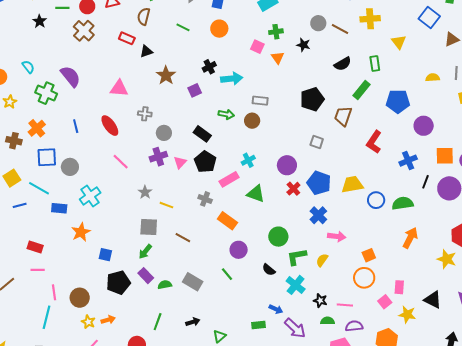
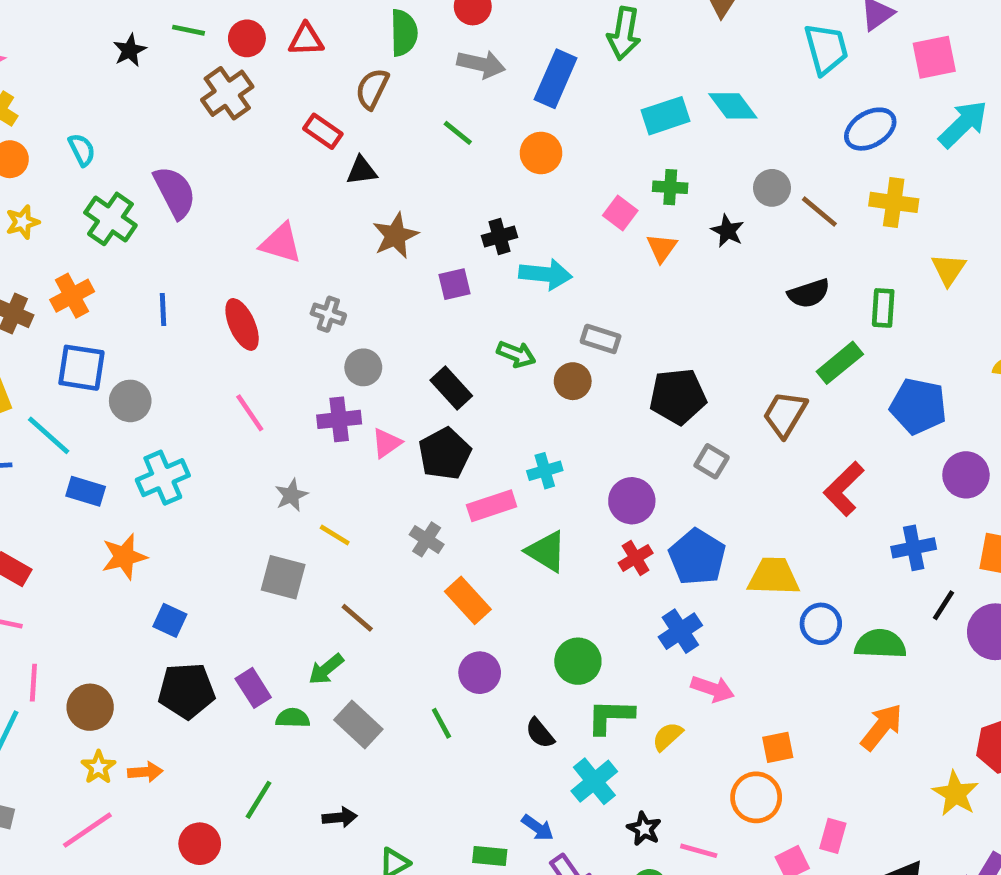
black pentagon: (312, 99) -> (678, 396), moved
green arrow: (145, 252) -> (326, 669), moved

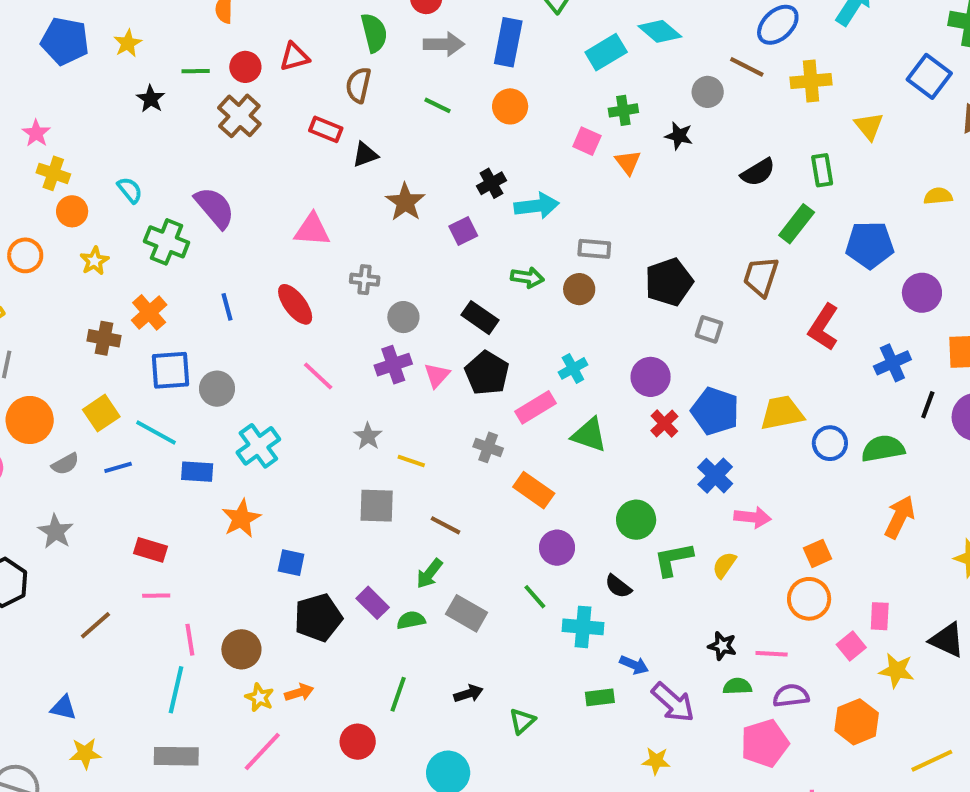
brown line: (819, 212) -> (747, 67), moved
cyan cross: (594, 781) -> (583, 627), moved, turned -33

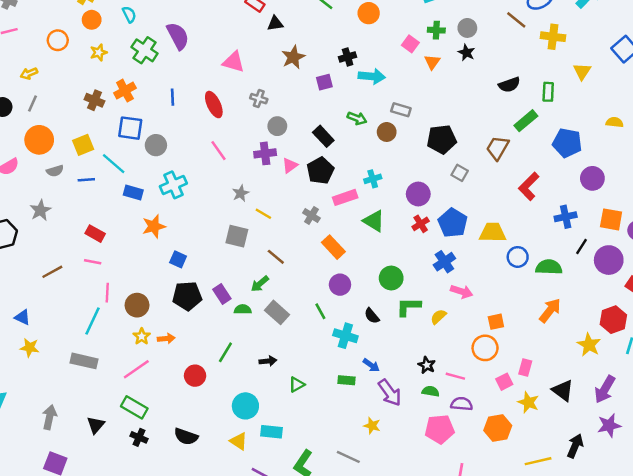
gray circle: (708, 92) -> (467, 28), moved

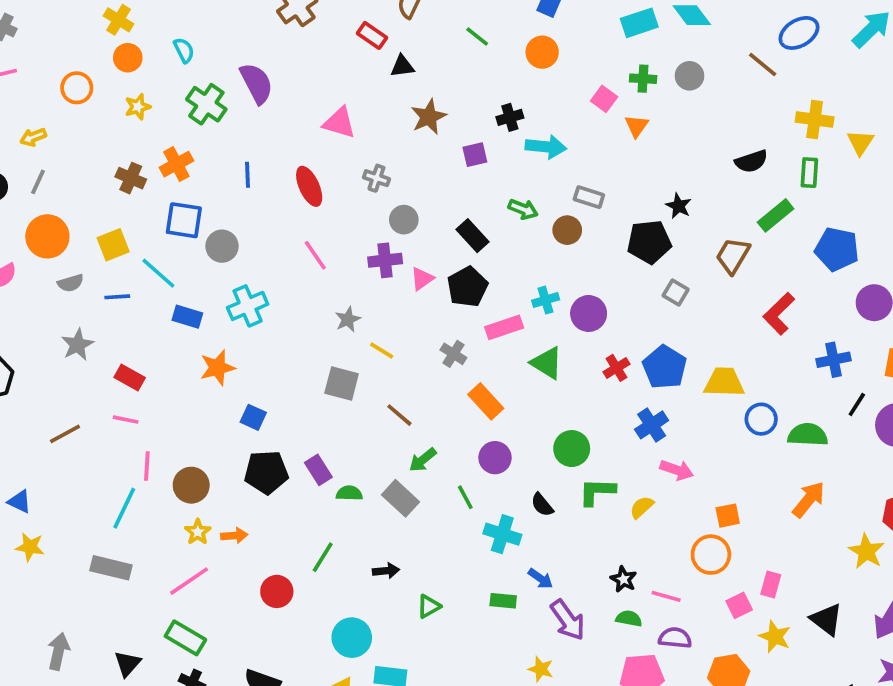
yellow cross: (553, 37) -> (815, 119), moved
black star: (466, 53) -> (679, 206), moved
purple circle: (418, 194) -> (589, 313), moved
gray star: (40, 210) -> (77, 345), moved
green arrow: (260, 284) -> (423, 460), moved

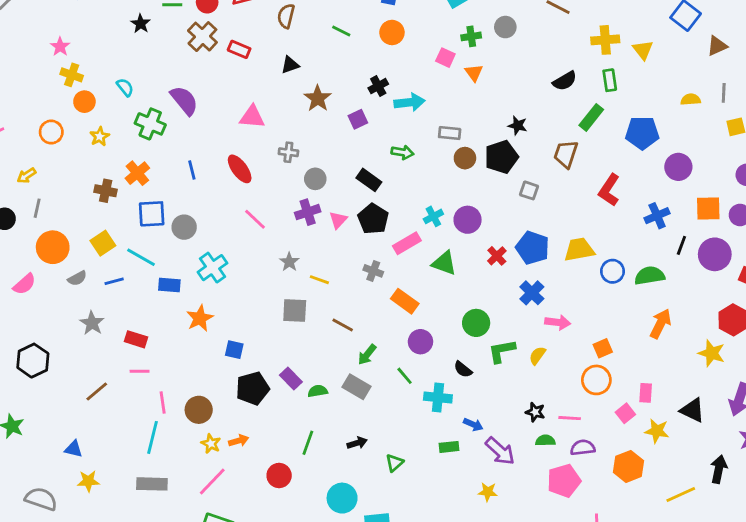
red rectangle: (372, 35) -> (239, 49), moved
brown circle: (567, 230) -> (465, 158), moved

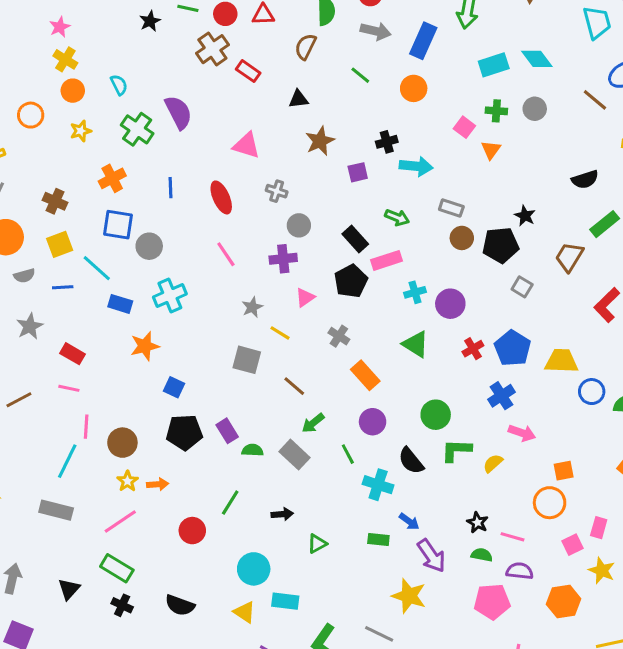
brown cross: (106, 191) -> (55, 201), moved
pink triangle: (338, 220) -> (305, 298), moved
pink rectangle: (407, 243) -> (386, 260), moved
black semicircle: (463, 369) -> (411, 461), size x1.4
yellow star: (488, 492) -> (409, 596), size x1.6

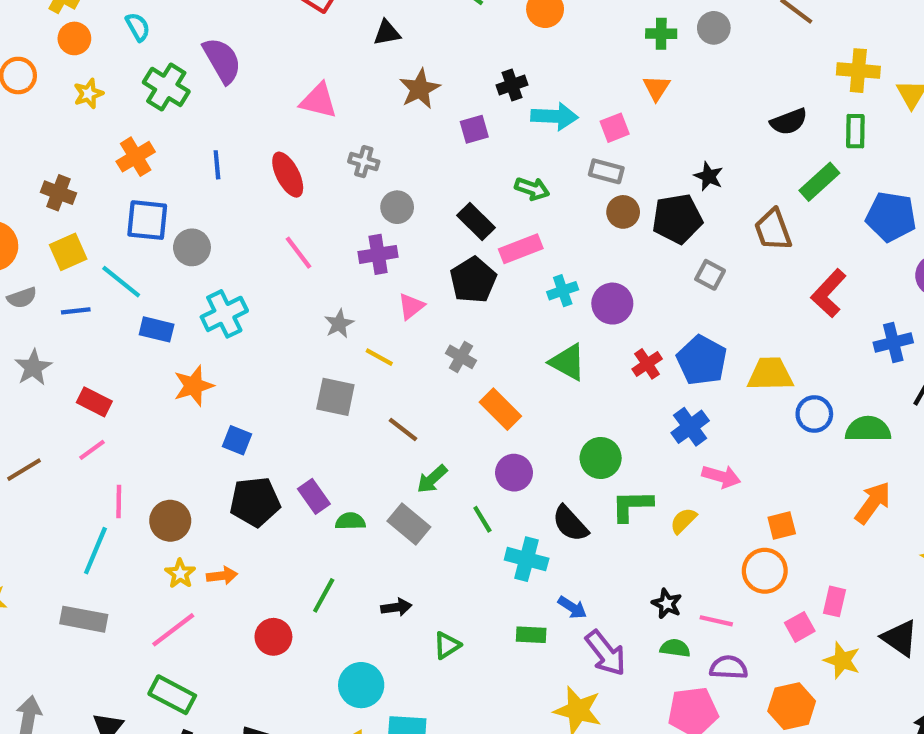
pink square: (464, 127) -> (615, 128), moved, turned 35
brown trapezoid: (569, 257) -> (773, 230), turned -48
pink line: (69, 388) -> (92, 450), turned -45

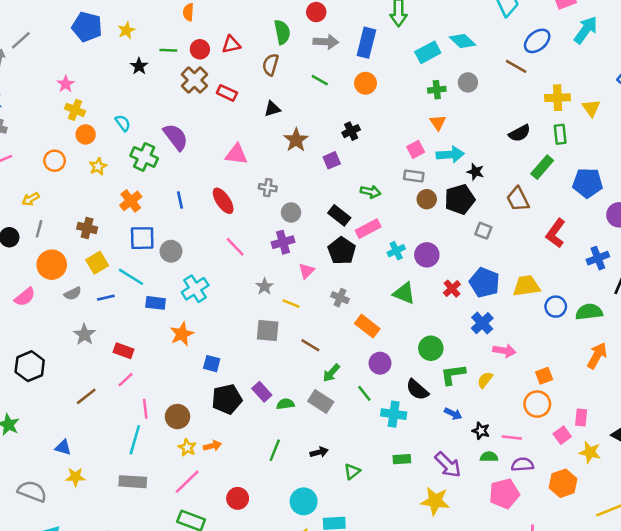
cyan arrow: (554, 116) -> (450, 155), moved
blue arrow: (572, 607) -> (453, 414), moved
red circle: (273, 637) -> (238, 498), moved

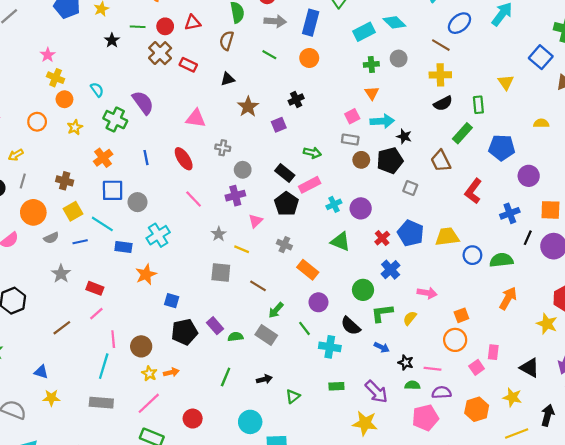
yellow cross: (558, 98) -> (440, 75), moved
blue cross: (482, 323) -> (391, 270), moved
yellow star: (590, 452) -> (512, 397), moved

